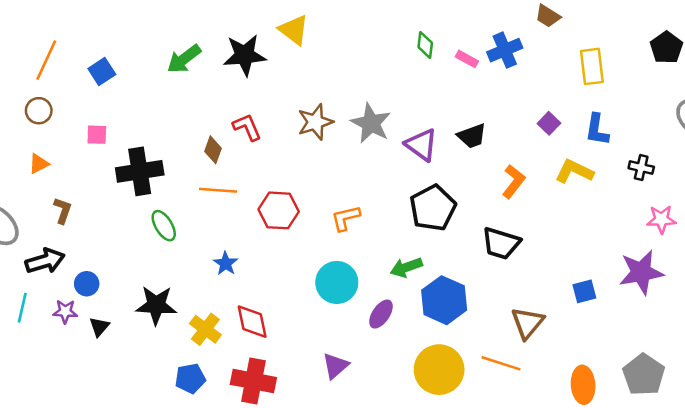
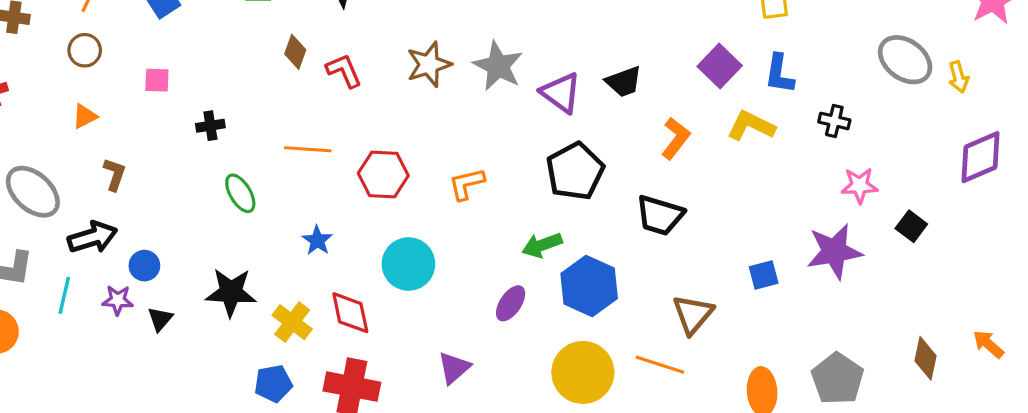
purple square: (549, 123) -> (720, 66), size x1.5
brown diamond: (213, 150) -> (295, 52), moved
black cross: (140, 171) -> (210, 126), size x0.5
cyan circle: (337, 282) -> (408, 264), moved

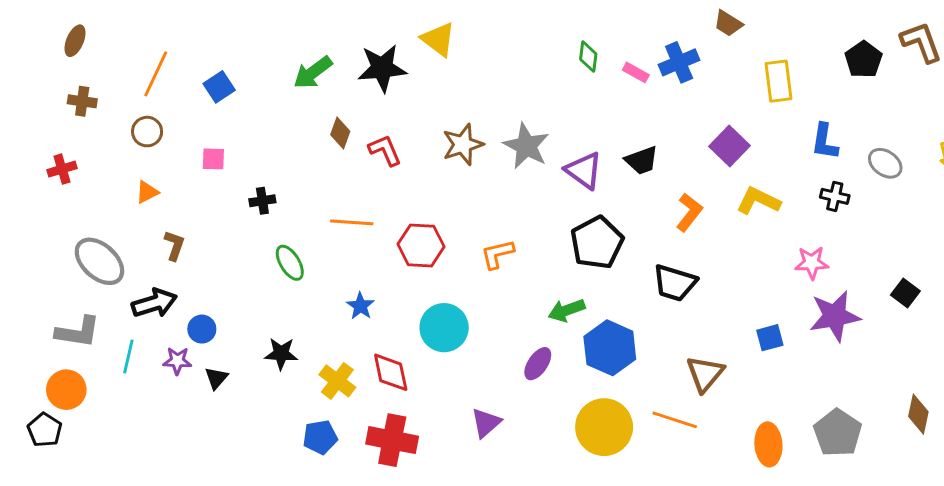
gray ellipse: (905, 60) -> (885, 163), moved, size x0.7
blue L-shape: (779, 74) -> (825, 142), moved
pink star: (859, 185) -> (812, 263), moved
black star: (231, 292) -> (281, 354), size x0.7

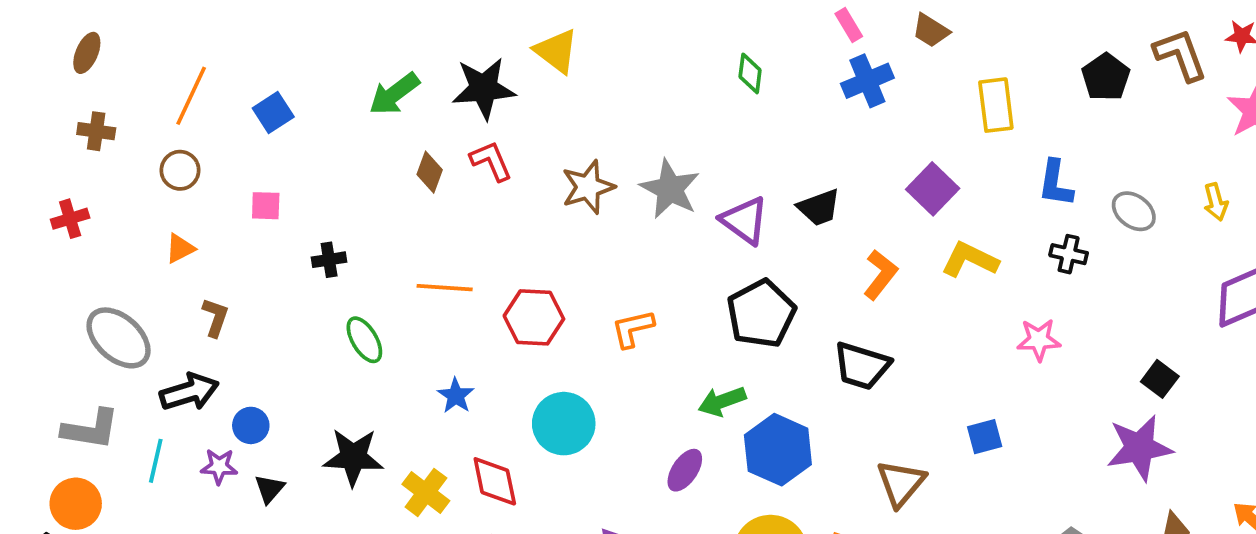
pink rectangle: (636, 72) -> (849, 25), moved, turned 30
red L-shape: (385, 150) -> (491, 161), moved
purple star: (835, 316) -> (1139, 448), moved
black star: (281, 354) -> (353, 457), size x1.4

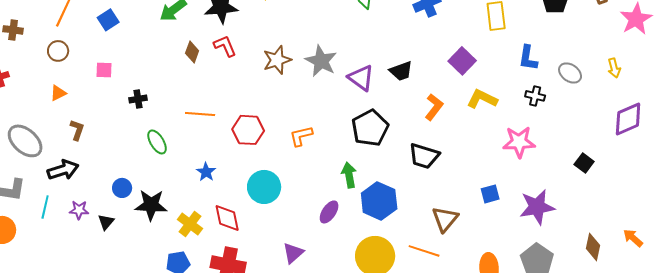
pink star: (1039, 340) -> (519, 142), size x1.4
green arrow: (722, 401) -> (349, 175), turned 100
blue circle: (251, 425) -> (122, 188), moved
purple star: (1139, 448) -> (537, 207), moved

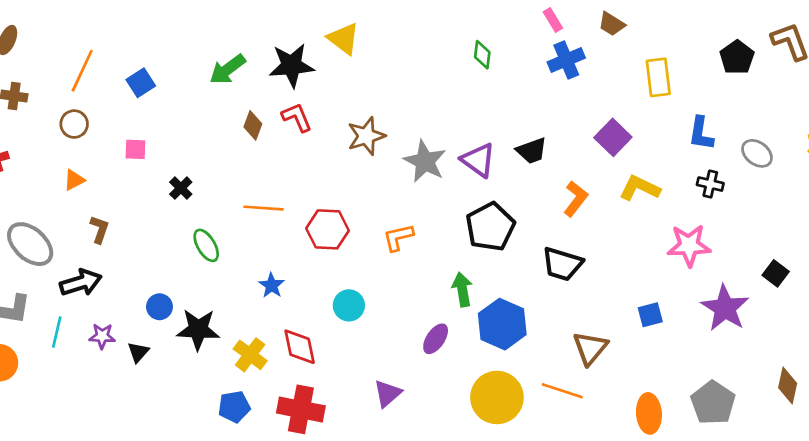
gray star: (321, 61) -> (425, 161), moved
black cross: (138, 99) -> (181, 188), turned -36
cyan circle: (264, 187) -> (349, 305), size x0.7
purple star: (537, 207) -> (725, 308), moved, turned -30

